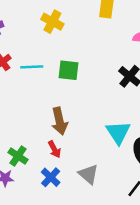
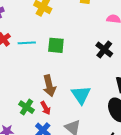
cyan triangle: (118, 132) -> (81, 95), moved
green cross: (18, 156) -> (26, 107), moved

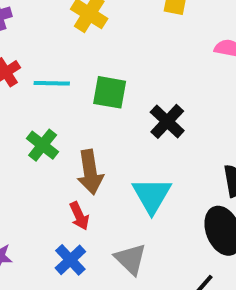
black cross: (104, 50) -> (167, 121), moved
green cross: (26, 107) -> (43, 145), moved

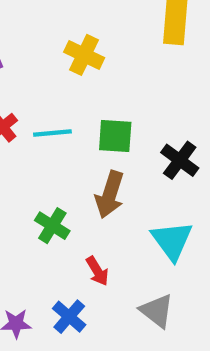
green cross: (43, 145) -> (52, 226), moved
brown arrow: (90, 172) -> (110, 195), moved, turned 33
blue cross: (70, 260) -> (69, 317), moved

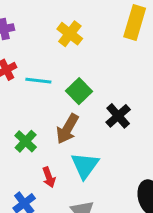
green square: (115, 136) -> (79, 91), turned 30
cyan triangle: (172, 241) -> (85, 165), moved

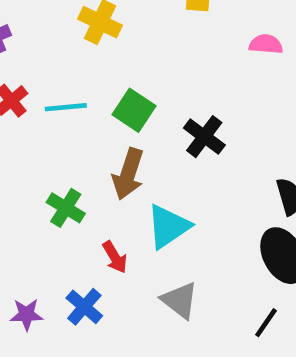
cyan triangle: (85, 165) -> (168, 226), turned 32

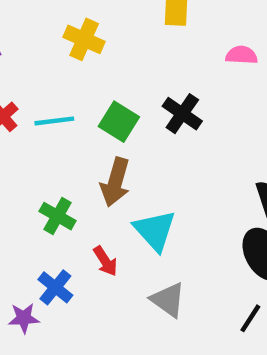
black cross: (204, 137) -> (182, 114), moved
cyan triangle: (168, 226) -> (155, 230), turned -36
blue cross: (84, 307) -> (55, 287), moved

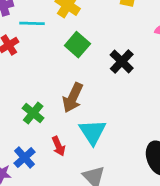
cyan line: (54, 121) -> (32, 23), moved
green square: (119, 122) -> (77, 45), moved

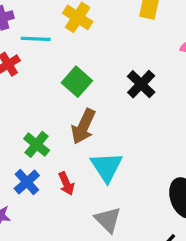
green square: (77, 45) -> (77, 82), moved
blue cross: (25, 158) -> (27, 182), moved

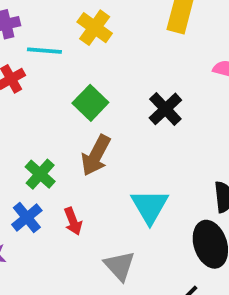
cyan triangle: (107, 167) -> (150, 206), moved

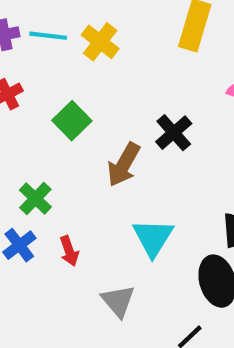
cyan line: (44, 51) -> (48, 36), moved
green square: (90, 103) -> (72, 121), moved
brown arrow: (96, 155) -> (124, 165), moved

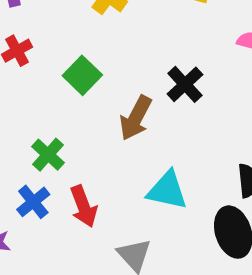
cyan triangle: (153, 238) -> (167, 190), turned -48
red arrow: (69, 251) -> (84, 206), size x1.4

